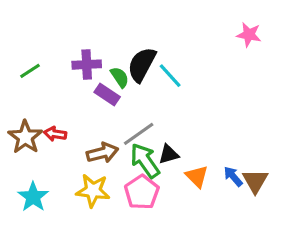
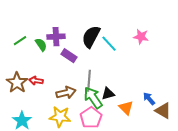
pink star: (249, 35) -> (141, 37), moved
green semicircle: (120, 77) -> (41, 45), moved
gray line: (139, 134) -> (89, 81), turned -50
blue arrow: (233, 176) -> (149, 99), moved
brown triangle: (255, 181) -> (163, 111), turned -30

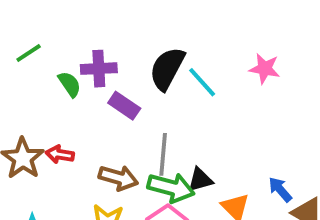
green line: (20, 41) -> (29, 53), moved
brown arrow: (66, 93) -> (118, 178), turned 30
green arrow: (93, 98) -> (171, 188), turned 140

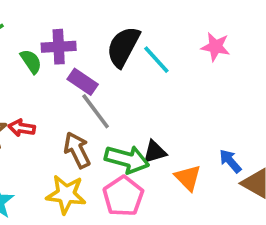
gray line: (163, 154) -> (96, 111), moved, turned -42
brown arrow: (118, 178) -> (77, 150), turned -132

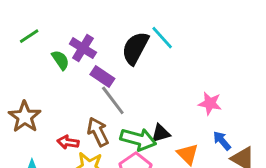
purple cross: (59, 47) -> (83, 48), turned 35
pink star: (215, 47) -> (210, 103), moved
cyan line: (156, 60) -> (162, 38), moved
red arrow: (22, 128) -> (68, 142), moved

